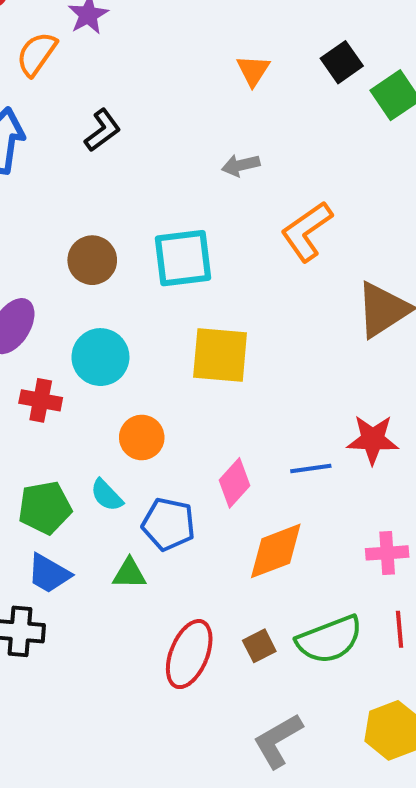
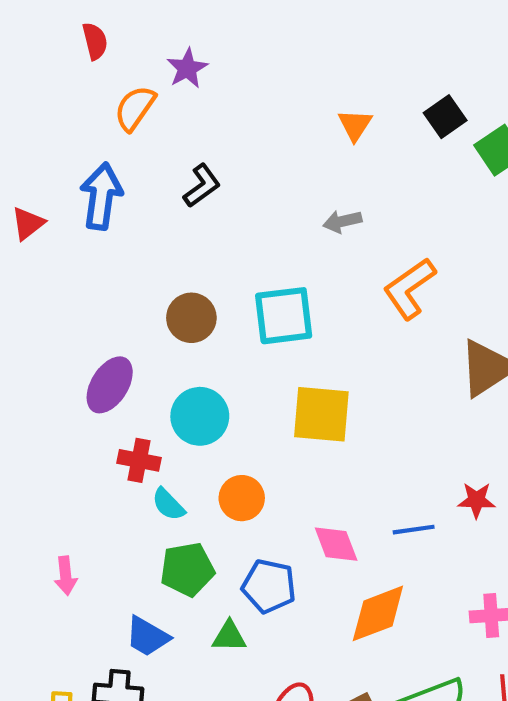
red star: (373, 440) -> (477, 500), size x0.7
pink diamond: (235, 483) -> (336, 544), turned -63
cyan semicircle: (107, 495) -> (168, 504), moved
green pentagon: (45, 508) -> (187, 569), moved

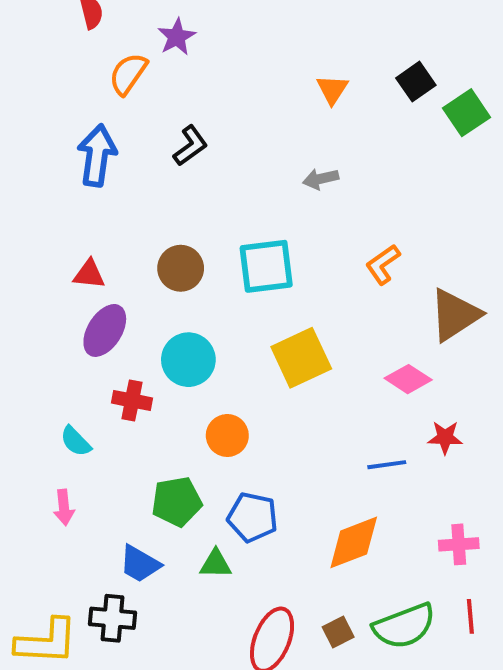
red triangle: (28, 223) -> (89, 274), moved, turned 44
orange L-shape: (409, 288) -> (383, 264), moved, size x0.7
yellow square: (321, 414) -> (301, 358), turned -30
cyan semicircle: (168, 504) -> (76, 441), moved
pink diamond: (336, 544) -> (408, 379), moved, turned -36

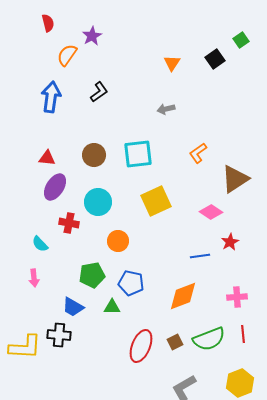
green square: (466, 113) -> (241, 40), moved, size x0.7
red star: (445, 437) -> (230, 242), turned -30

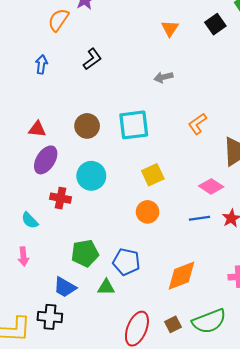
blue arrow: (51, 97) -> (41, 64), size x0.6
yellow square: (156, 201) -> (153, 175), size x0.7
orange circle: (118, 241) -> (148, 212), moved
blue line: (200, 256) -> (200, 218), moved

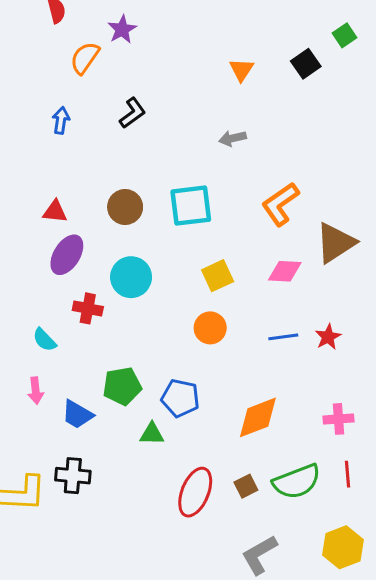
orange L-shape: (197, 124) -> (280, 204), size x1.4
pink diamond: (211, 186) -> (285, 271), moved, turned -30
blue trapezoid: (65, 287) -> (77, 414), moved

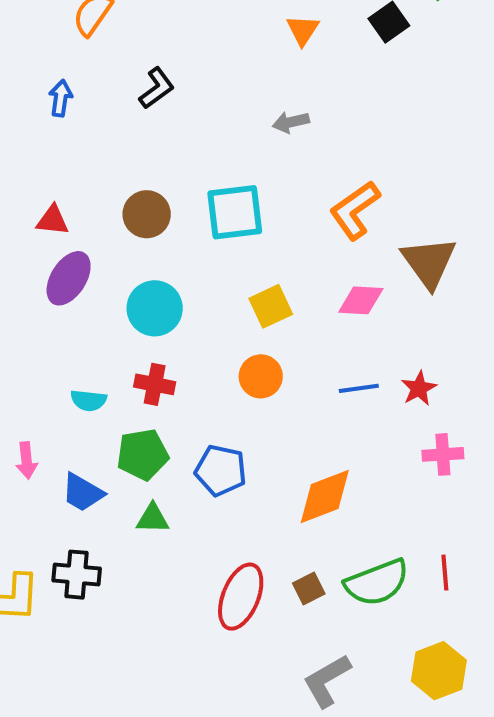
brown triangle: (336, 243) -> (429, 262), turned -33
red cross: (88, 308) -> (155, 384), moved
cyan semicircle: (44, 340) -> (89, 400), moved, turned -40
pink cross: (339, 419) -> (443, 454), moved
green triangle: (152, 434) -> (153, 518), moved

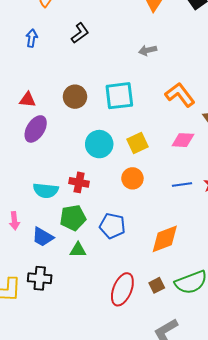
orange L-shape: (355, 210) -> (180, 95), turned 88
cyan circle: (155, 308) -> (99, 144), moved
cyan semicircle: (89, 400) -> (46, 190), size x1.4

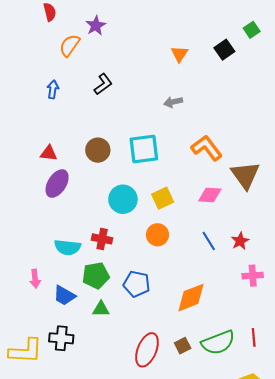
blue line: (182, 184) -> (209, 241), turned 66

